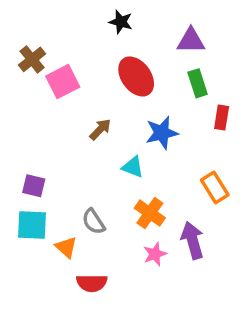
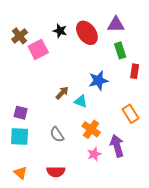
black star: (121, 22) -> (60, 31), moved
red ellipse: (136, 76) -> (87, 33), moved
brown arrow: (100, 129) -> (62, 93), moved
orange triangle: (66, 247) -> (21, 173), moved

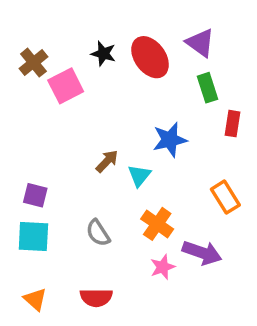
purple triangle: (116, 25) -> (200, 43), turned 36
cyan triangle: (81, 101) -> (139, 176), turned 48
purple arrow: (117, 146) -> (202, 253), turned 125

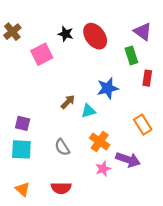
purple triangle: (200, 43) -> (143, 32), moved
brown cross: (33, 63) -> (12, 32), moved
cyan triangle: (139, 176) -> (88, 111), turned 35

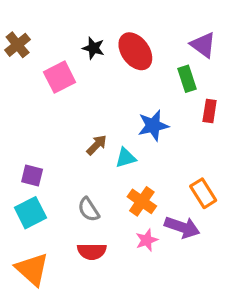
orange rectangle: (143, 125) -> (203, 193), moved
cyan square: (21, 149) -> (30, 213), turned -30
red semicircle: (61, 188) -> (92, 251), moved
orange triangle: (23, 189) -> (32, 269), size x1.6

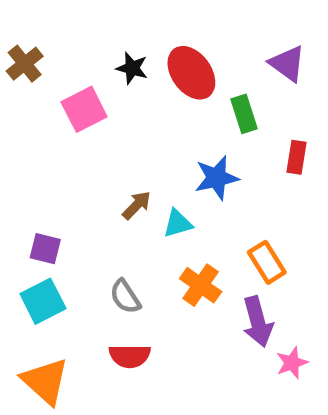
green rectangle: (187, 79) -> (244, 114), moved
orange rectangle: (203, 193) -> (267, 262), moved
purple arrow: (182, 227) -> (258, 322), turned 56
pink star: (147, 240) -> (292, 363), moved

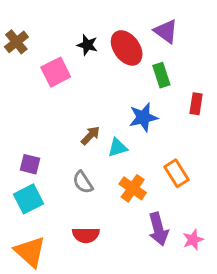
purple triangle: (287, 64) -> (166, 31), moved
gray semicircle: (125, 297) -> (83, 182), moved
purple arrow: (258, 322) -> (158, 229), moved

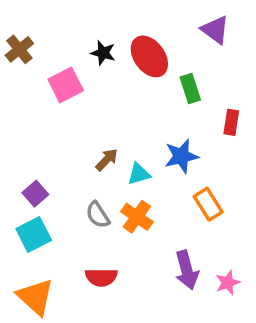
purple triangle: (166, 31) -> (215, 30), moved
blue star: (143, 117) -> (181, 156), moved
purple square: (30, 164) -> (35, 194), turned 35
orange cross: (133, 188) -> (137, 217), moved

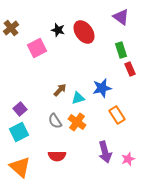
green rectangle: (190, 89) -> (121, 50), moved
red rectangle: (231, 122) -> (130, 69), turned -32

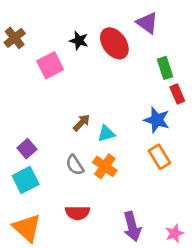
purple triangle: (121, 17) -> (147, 23), moved
blue star: (102, 88) -> (157, 120), moved, turned 30
purple arrow: (105, 152) -> (132, 226), moved
pink star: (128, 159) -> (175, 233), moved

